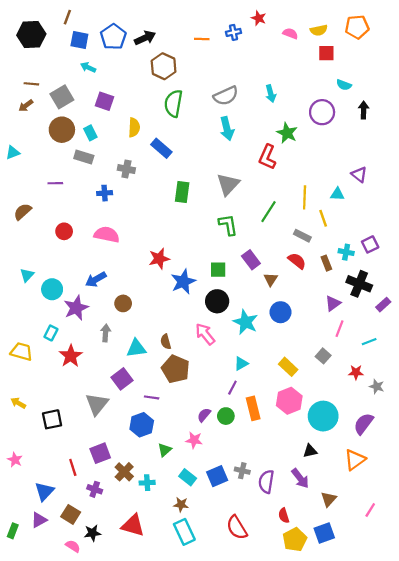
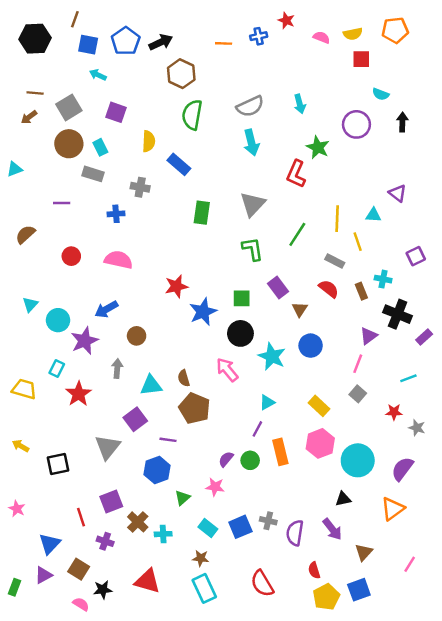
purple square: (370, 244) -> (416, 256), moved
pink line: (340, 329) -> (358, 364), moved

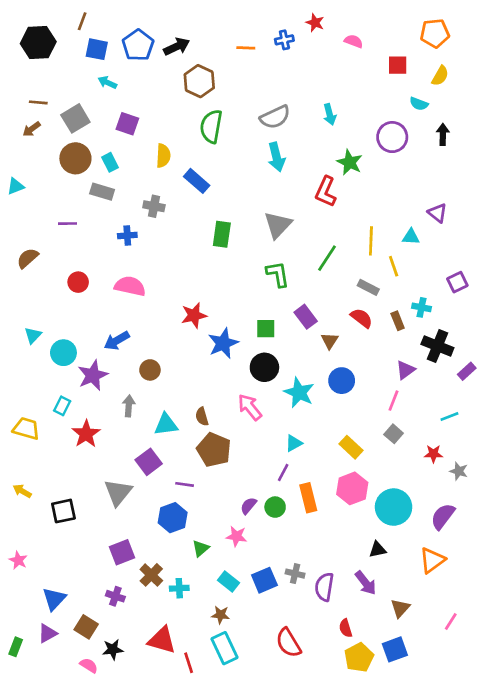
yellow semicircle: (353, 34) -> (440, 76), moved, turned -48
red line: (81, 517) -> (189, 663), moved

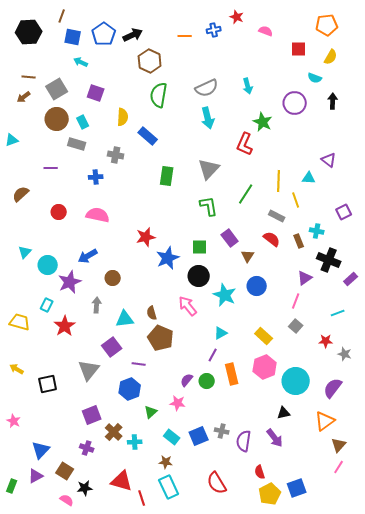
brown triangle: (400, 608) -> (339, 445), moved

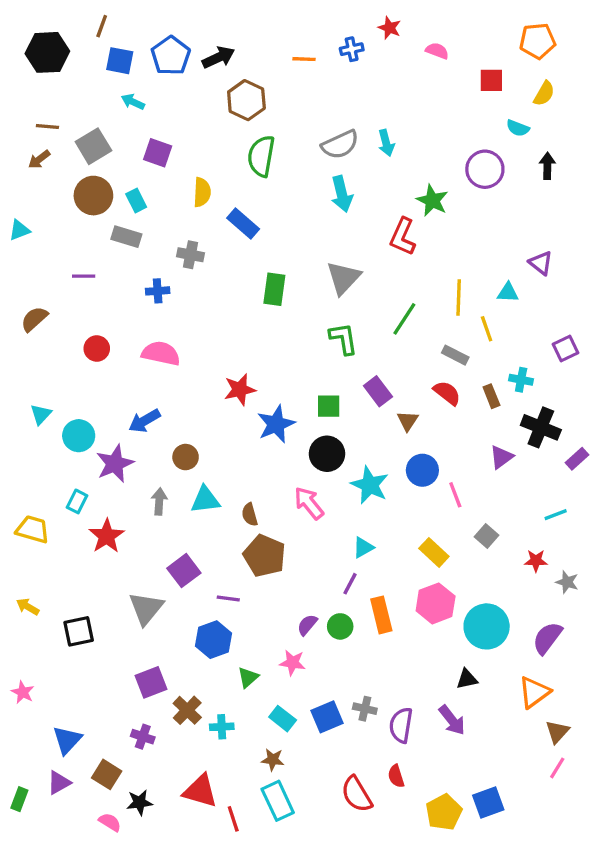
cyan arrow: (248, 86) -> (386, 143), moved
pink line: (296, 301) -> (455, 495), moved, turned -42
cyan triangle: (125, 319) -> (205, 500), moved
red semicircle: (260, 472) -> (396, 776), moved

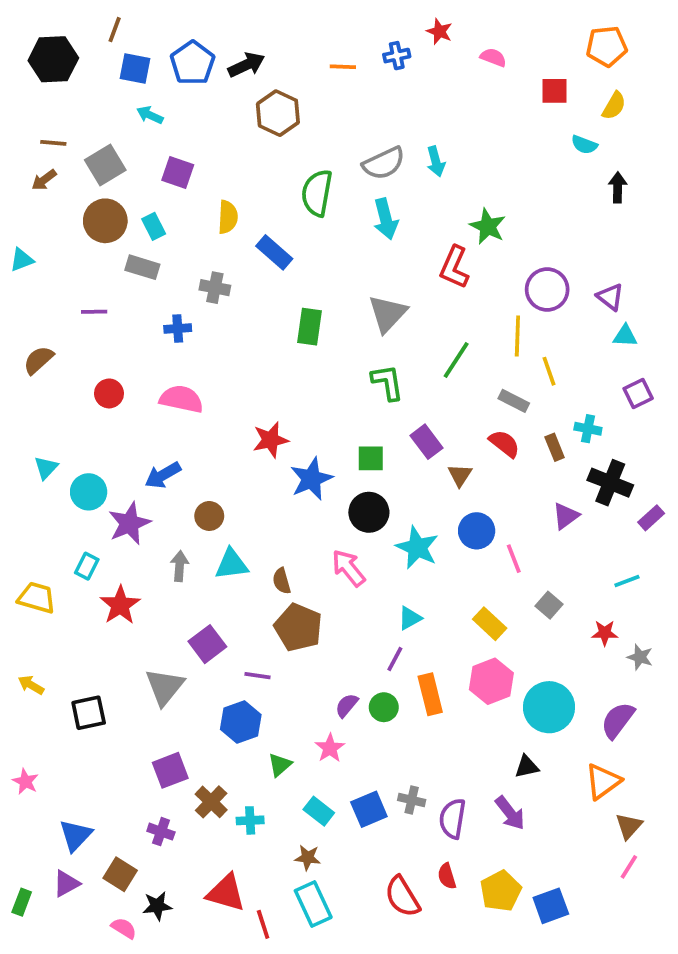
green semicircle: (261, 156) -> (317, 193), moved
purple circle: (485, 169) -> (547, 289), moved
cyan triangle: (508, 293) -> (625, 336), moved
pink star: (292, 663) -> (330, 748), turned 30
yellow pentagon: (444, 812) -> (501, 891), moved

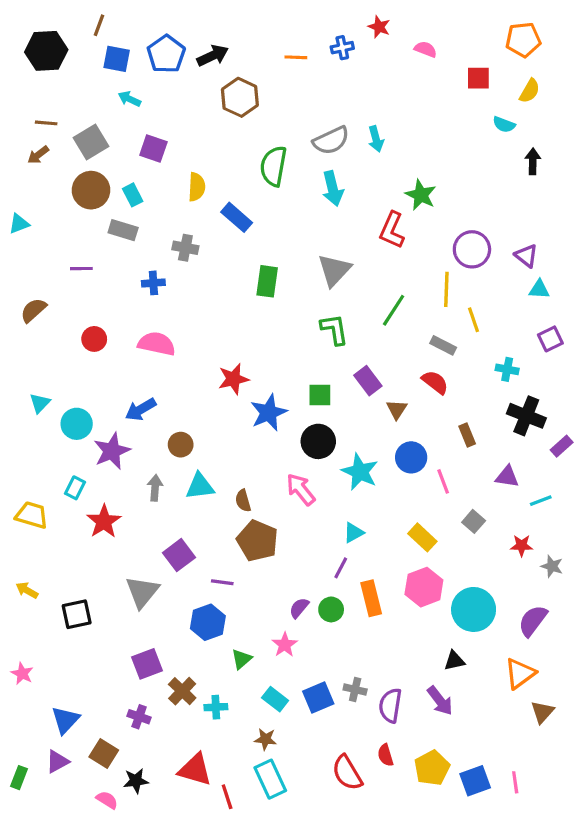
brown rectangle: (555, 447) -> (467, 435), moved
purple triangle: (566, 516) -> (507, 477), moved, turned 45
pink line: (629, 867) -> (515, 782), moved, turned -40

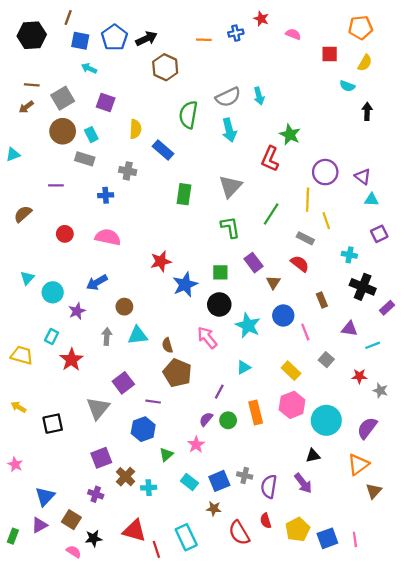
purple star: (112, 451) -> (77, 311), size x0.7
purple line: (341, 568) -> (219, 392), moved
brown star: (265, 739) -> (214, 509), moved

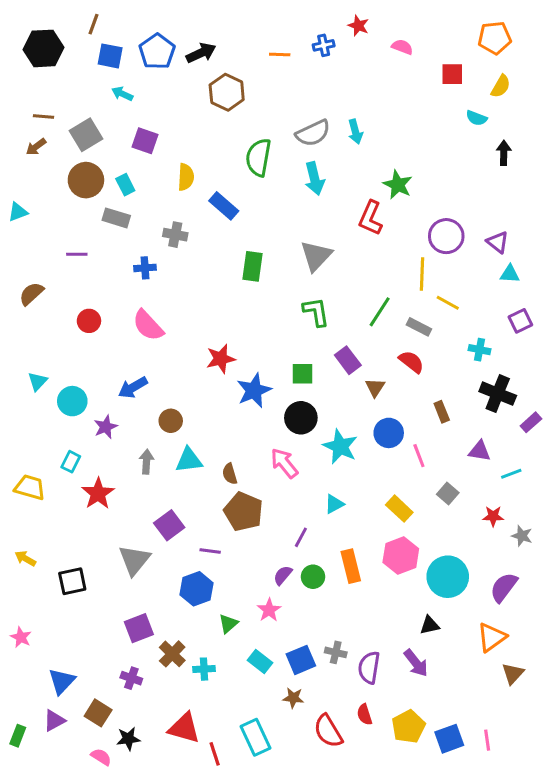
green line: (271, 214) -> (380, 312), moved
yellow line: (326, 221) -> (448, 303), turned -42
pink semicircle: (108, 237) -> (148, 325), turned -145

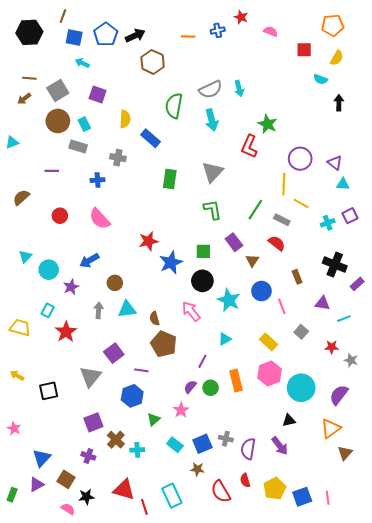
cyan cross: (480, 350) -> (328, 223), moved, turned -32

